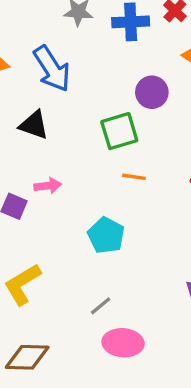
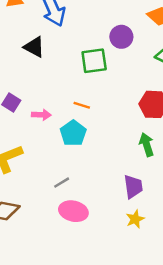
orange line: (134, 177) -> (82, 105), moved
pink arrow: (48, 186) -> (41, 115), moved

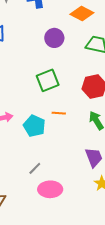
green square: (94, 61) -> (48, 80), moved
orange line: (82, 105) -> (59, 113), moved

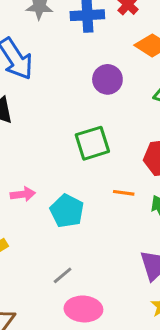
orange line: (59, 113) -> (124, 193), moved

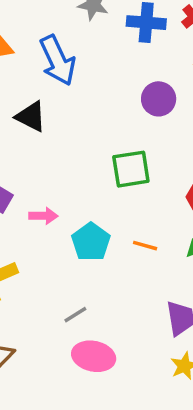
orange line: (124, 193) -> (145, 246), moved

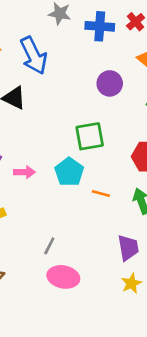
cyan pentagon: (91, 242) -> (69, 172), moved
gray line: (75, 315) -> (49, 246), turned -30

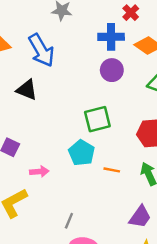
blue cross: (100, 26) -> (111, 37), moved
pink arrow: (24, 172) -> (39, 172), moved
purple trapezoid: (128, 248) -> (140, 217), turned 50

